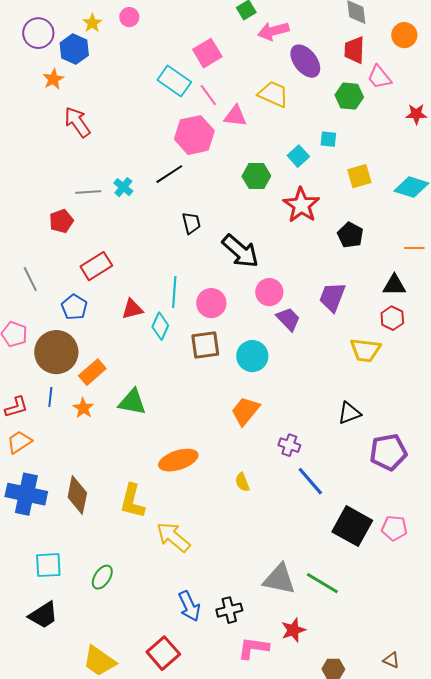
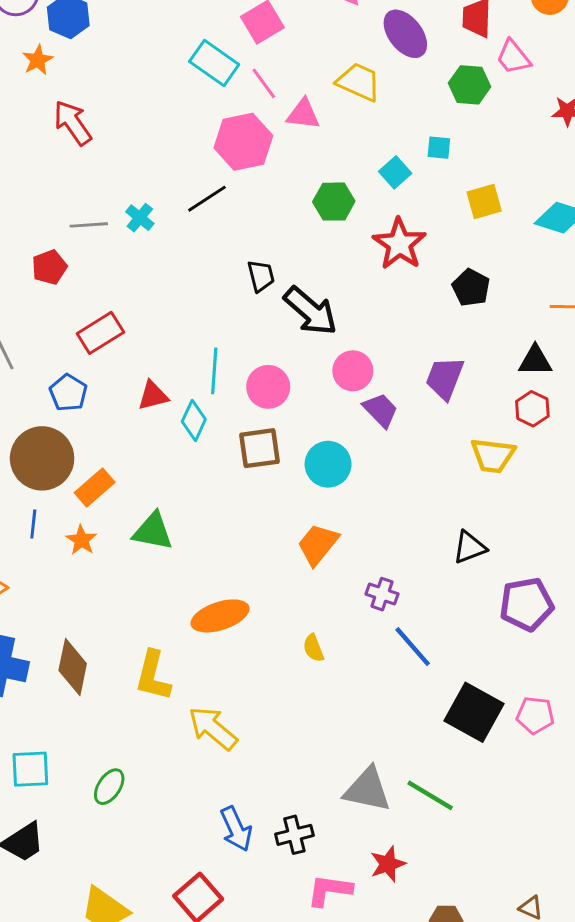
black trapezoid: (191, 223) -> (261, 276), moved

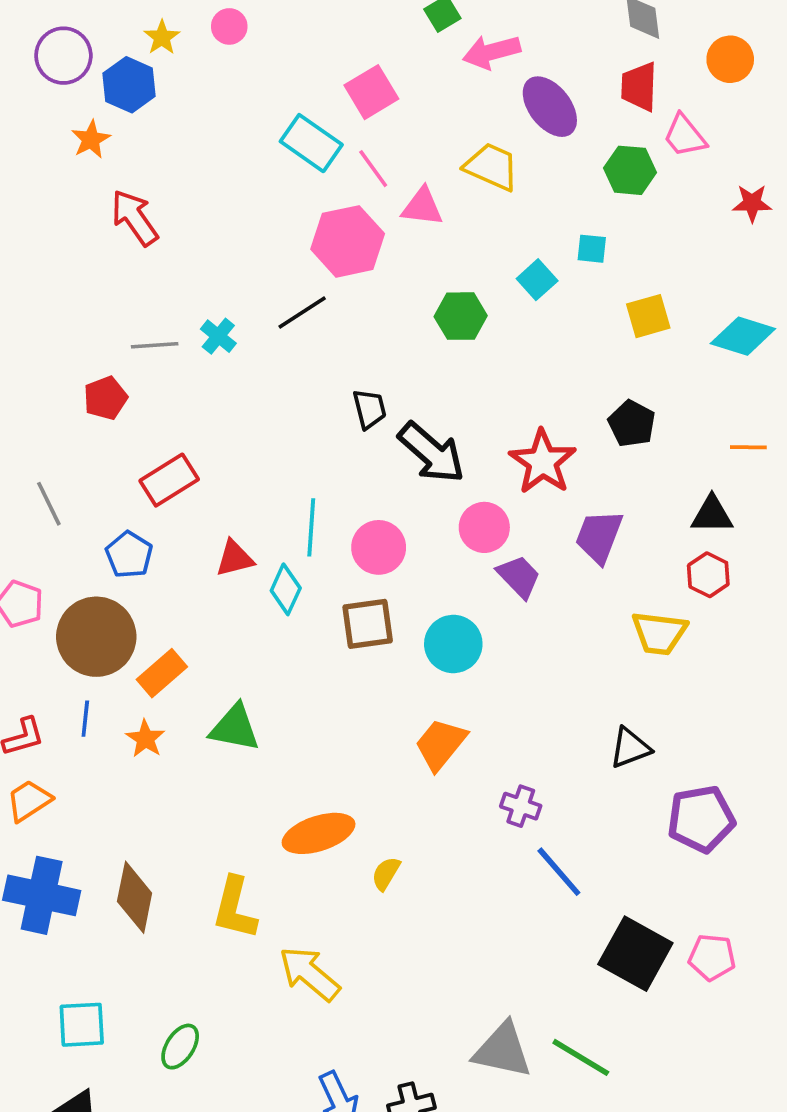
red star: (400, 244) -> (543, 462), moved
yellow semicircle: (313, 648) -> (386, 874), moved, turned 52

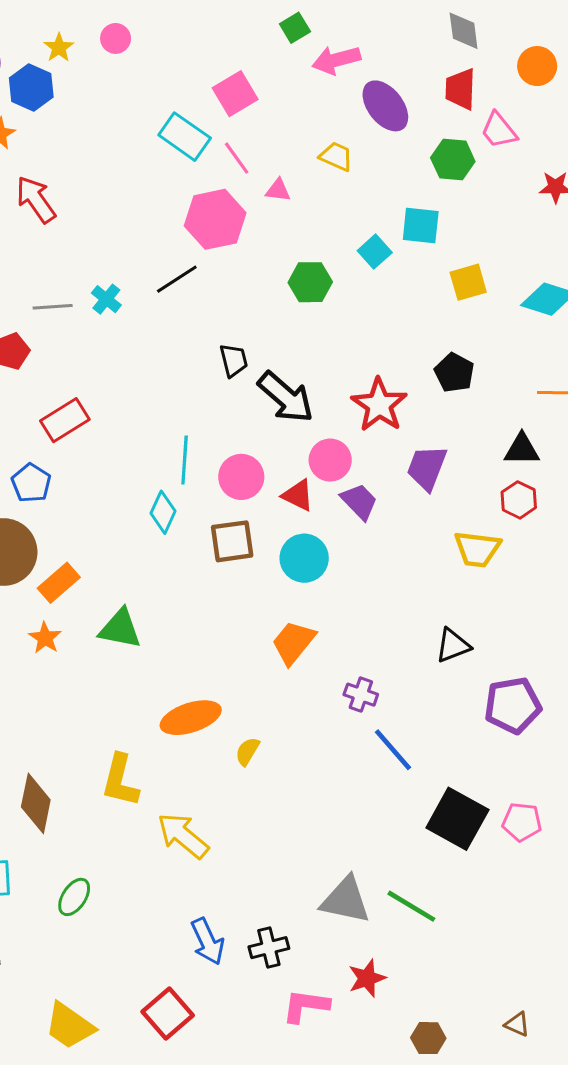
yellow trapezoid: (492, 167) -> (336, 156), size x0.7
pink triangle: (422, 207) -> (278, 190), size x0.7
cyan square: (592, 249) -> (421, 225), size x1.5
red triangle: (235, 558) -> (298, 495), moved, turned 40
brown diamond: (135, 897) -> (36, 803), moved

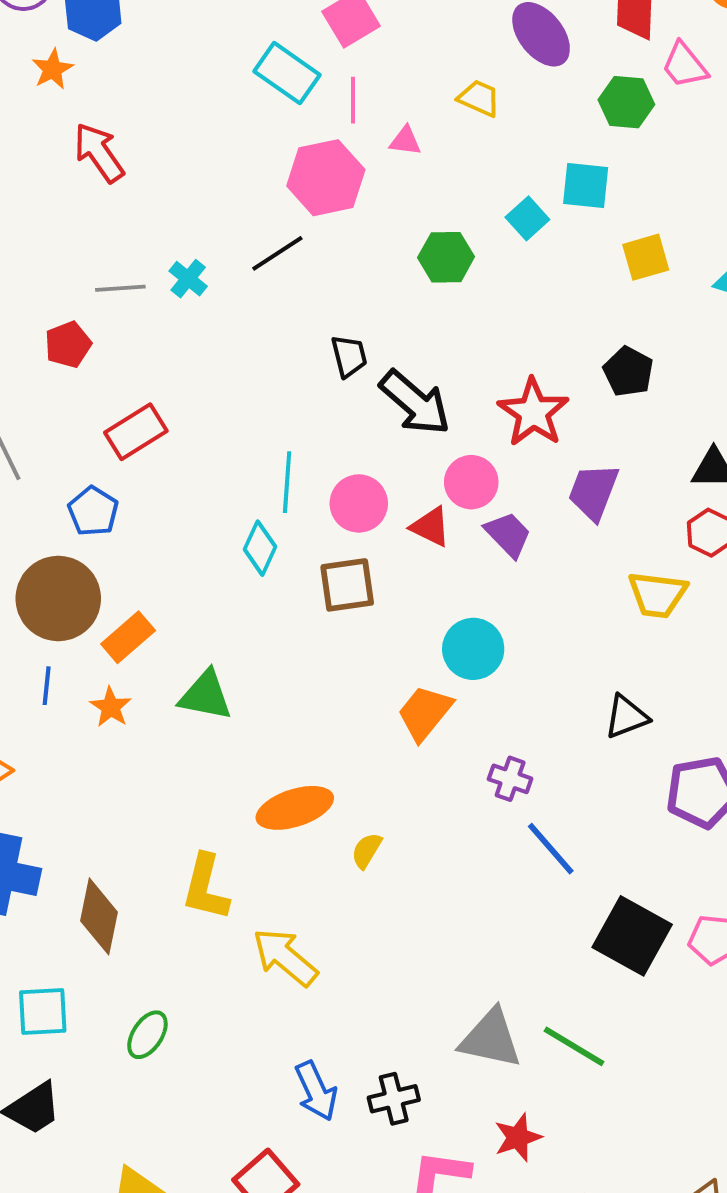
pink line: (237, 158) -> (353, 100), turned 36
cyan circle: (304, 558) -> (473, 649), moved

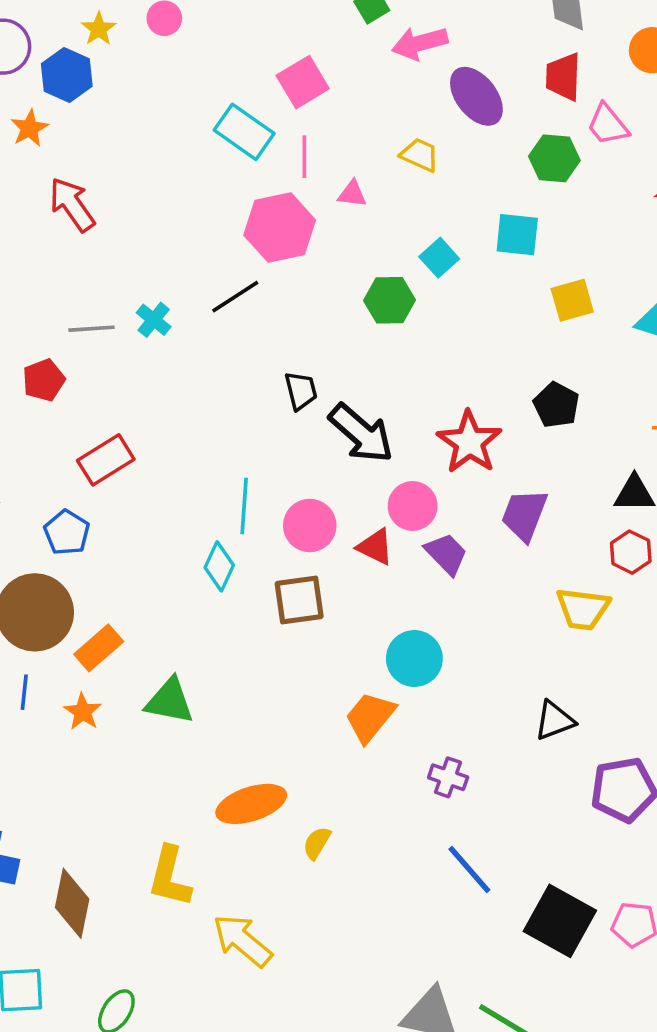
cyan square: (527, 218) -> (439, 258), moved
blue line: (551, 849) -> (469, 870), moved

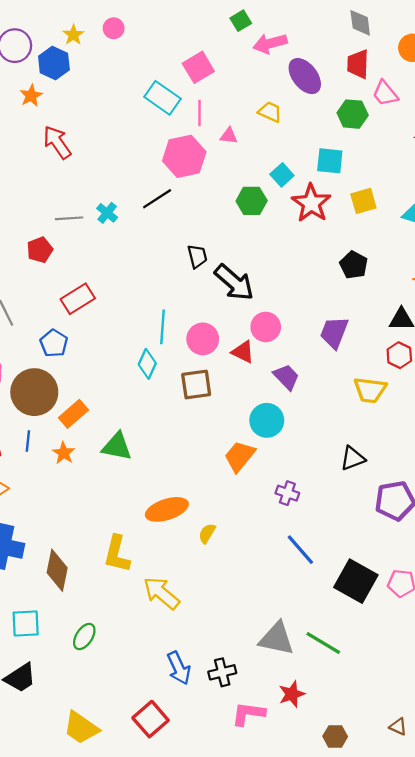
red star: (469, 442) -> (311, 203), moved
purple trapezoid: (446, 554) -> (286, 377), moved

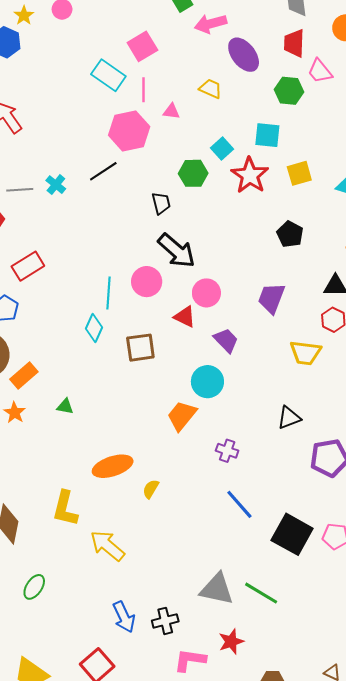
black trapezoid: (197, 256) -> (161, 203), moved
pink circle: (203, 339) -> (147, 282), moved
green triangle: (117, 446) -> (65, 406), size x0.6

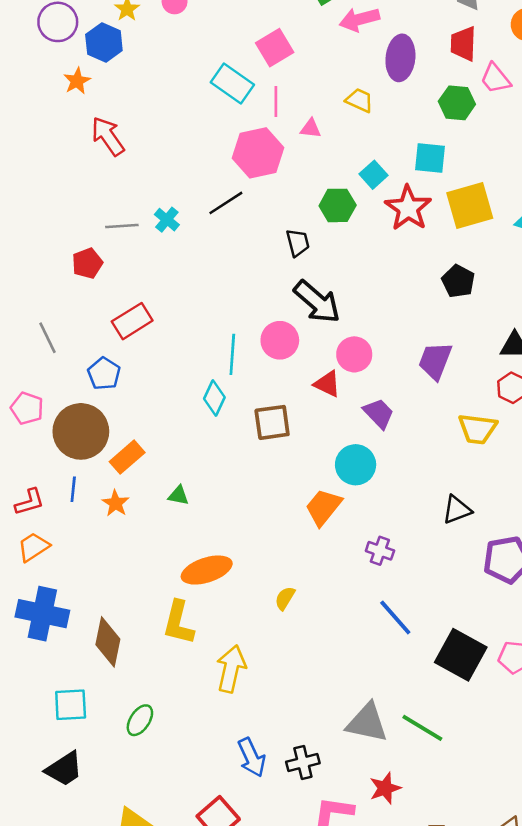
purple ellipse: (244, 55) -> (400, 58), turned 44
yellow square: (299, 173) -> (470, 205), size x1.5
orange ellipse: (113, 466) -> (207, 570), moved
yellow arrow: (107, 546) -> (231, 669), turned 63

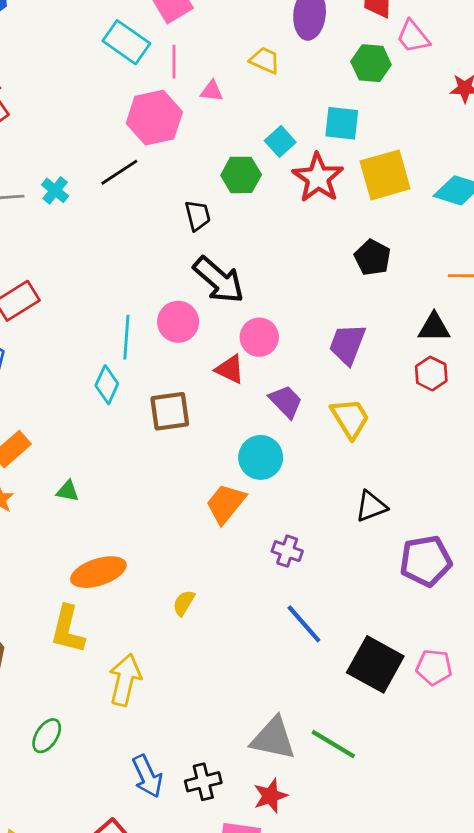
yellow trapezoid: (477, 429) -> (350, 418), moved, turned -129
green ellipse: (140, 720) -> (47, 736), moved
red star: (385, 788) -> (270, 796), moved

